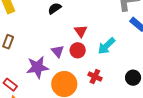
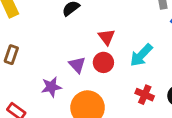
purple star: (37, 67) -> (51, 87), size x0.7
red cross: (95, 77) -> (145, 95), moved

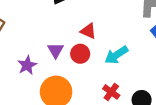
red triangle: (107, 37) -> (88, 31), turned -42
purple star: (51, 87) -> (27, 65), turned -30

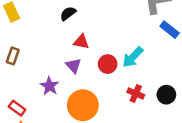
red triangle: (88, 31) -> (81, 42), moved
red circle: (80, 54) -> (108, 64), moved

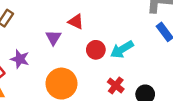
purple triangle: (73, 66) -> (53, 38), moved
purple star: (49, 86) -> (20, 59), moved, turned -30

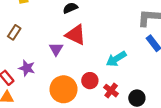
red triangle: (76, 22) -> (76, 35), size x1.5
red circle: (96, 50) -> (90, 81), moved

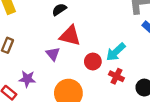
red circle: (90, 81) -> (93, 61), moved
red cross: (111, 91) -> (116, 76), moved

